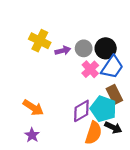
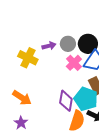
yellow cross: (40, 41) -> (28, 58), moved
purple diamond: (81, 111) -> (66, 101), turned -50

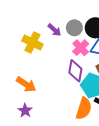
purple arrow: (49, 46) -> (54, 30), turned 56
purple diamond: (66, 101) -> (75, 71), moved

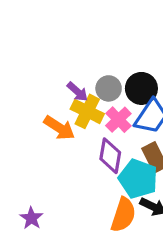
yellow cross: (32, 42) -> (87, 111), moved
orange arrow: (26, 84) -> (59, 128), moved

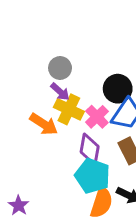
gray circle: (109, 88) -> (60, 68), moved
cyan pentagon: (138, 179) -> (93, 176), moved

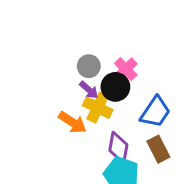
black circle: (118, 89) -> (115, 87), moved
pink cross: (97, 117) -> (126, 69), moved

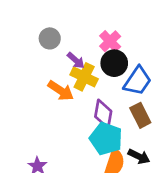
gray circle: (89, 66) -> (50, 38), moved
black circle: (115, 87) -> (114, 63), moved

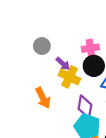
pink cross: (110, 41) -> (90, 48), turned 35
orange arrow: (61, 91) -> (43, 98), moved, turned 30

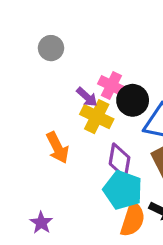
gray circle: (42, 46) -> (51, 48), moved
pink cross: (90, 48) -> (111, 86), moved, turned 35

